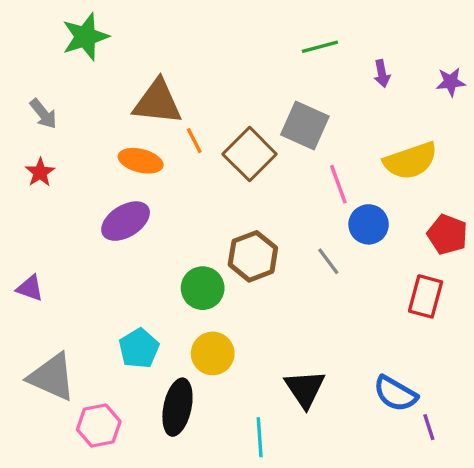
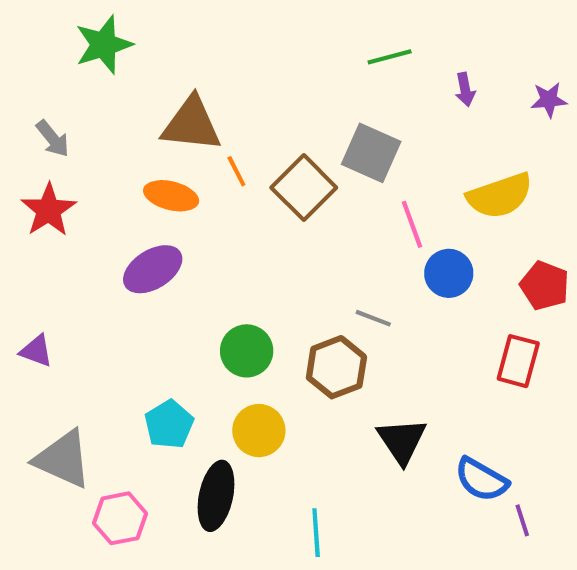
red star: (40, 172) -> (49, 210), size x1.5
brown hexagon: (253, 256) -> (336, 367), moved
gray line: (328, 261) -> (373, 318), moved, turned -32
black triangle: (305, 389) -> (402, 441), moved

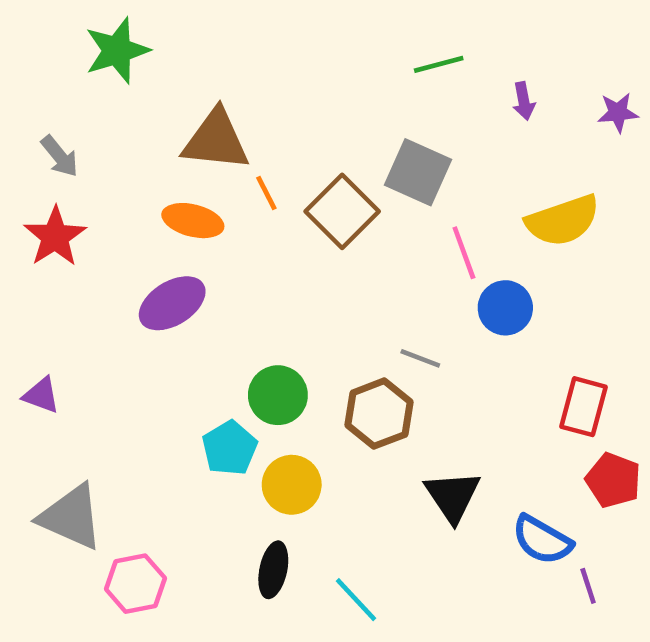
red pentagon: (545, 286) -> (613, 480), moved
cyan pentagon: (169, 424) -> (230, 448), moved
black ellipse: (216, 496) -> (273, 570), moved, size x0.7
cyan line: (316, 533) -> (356, 600), turned -39

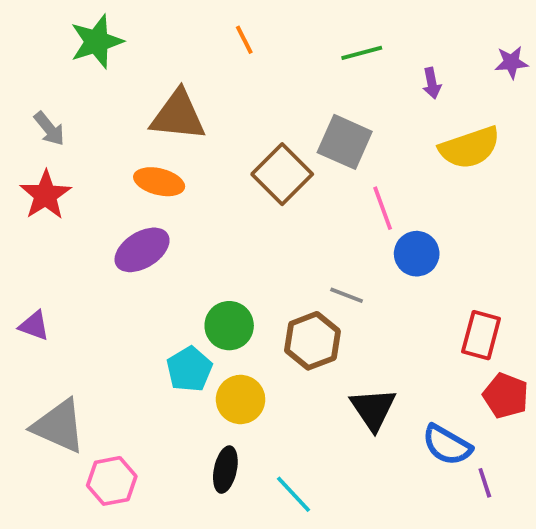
purple star: (618, 113) -> (511, 62), moved
orange line: (266, 193) -> (244, 40), moved
yellow semicircle: (563, 221) -> (470, 148), moved

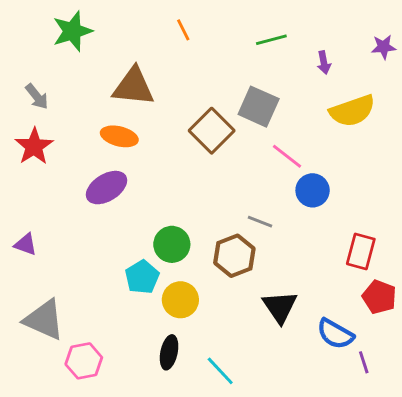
pink line: (383, 208) -> (287, 156), turned -32

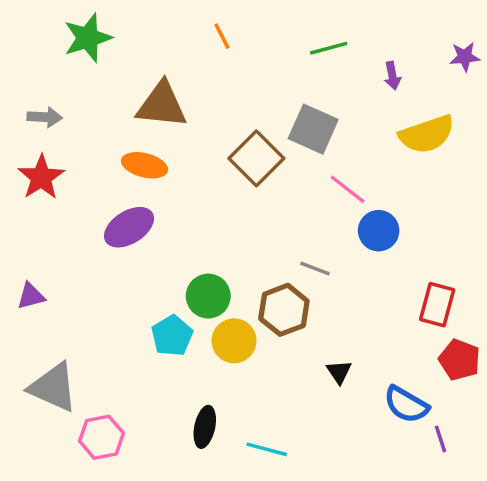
gray arrow: (37, 97) -> (45, 117), turned -48
purple triangle: (26, 244) -> (31, 296), turned -35
yellow circle: (180, 300) -> (234, 341), moved
black triangle: (280, 307) -> (339, 372), size x0.6
cyan line: (220, 371) -> (267, 449), turned -32

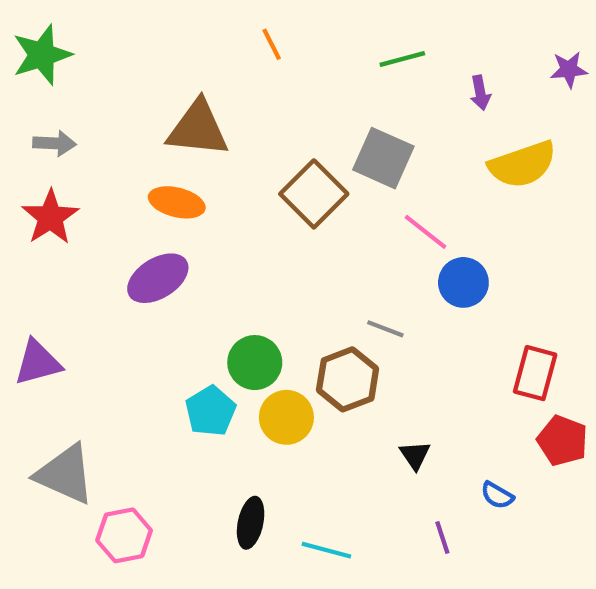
green star: (88, 38) -> (42, 55), moved
purple triangle: (31, 296) -> (38, 363), size x1.4
blue semicircle: (406, 405) -> (497, 495), size x0.6
purple line: (441, 439) -> (442, 537), moved

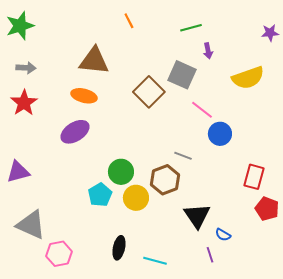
purple arrow: (480, 93) -> (208, 51), moved
black triangle: (415, 455) -> (197, 216), size x1.8
blue semicircle: (497, 495) -> (223, 235), moved

